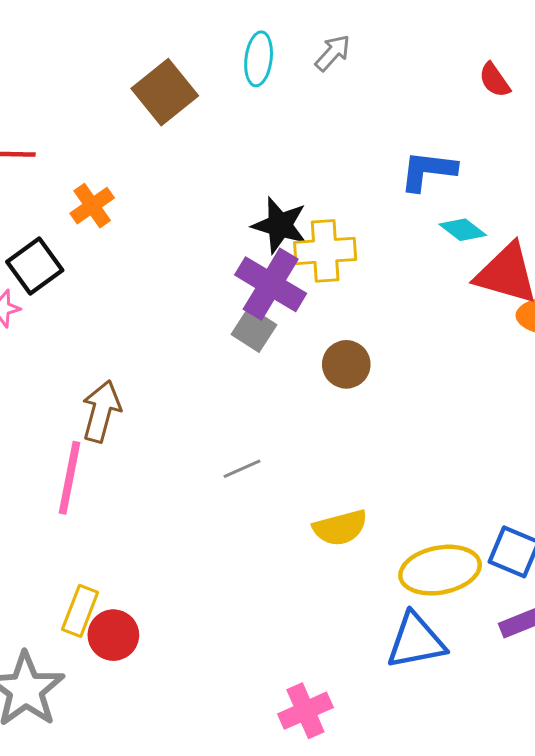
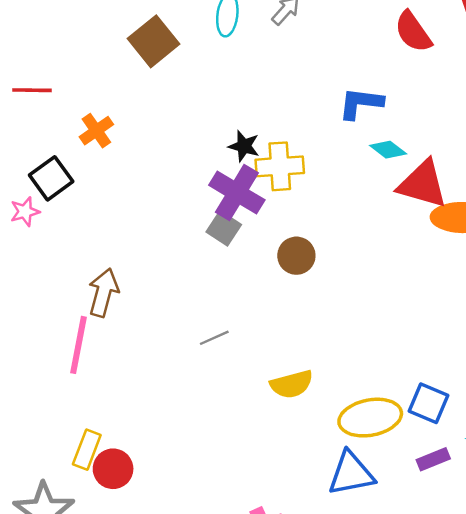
red semicircle: (494, 80) -> (413, 32), size x1.5
black star: (280, 225) -> (244, 146), size x0.7

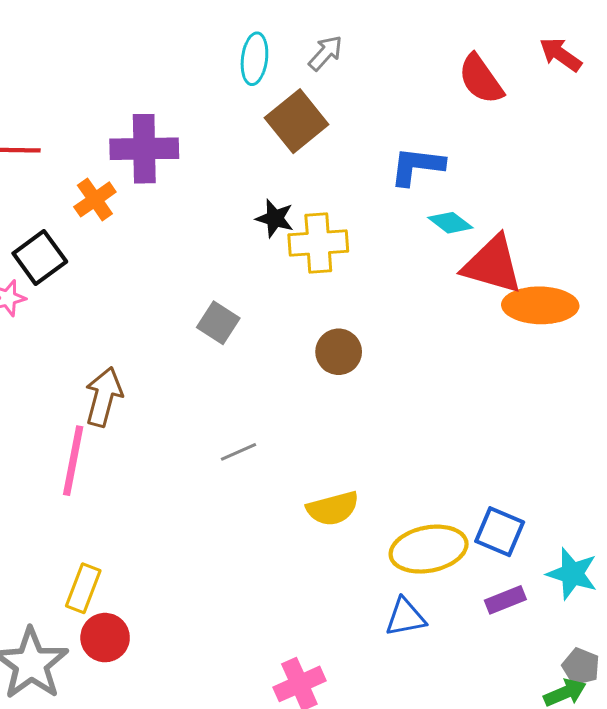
brown square: (154, 41) -> (297, 121), moved
purple cross: (237, 193) -> (144, 149), moved, turned -32
gray square: (224, 228) -> (218, 323), moved
red circle: (113, 469) -> (105, 638), moved
blue triangle: (351, 474) -> (405, 617), size x0.7

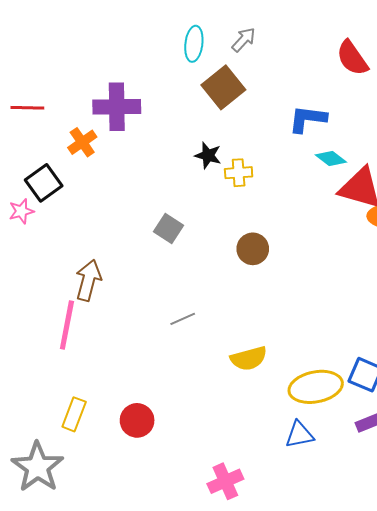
yellow cross: (318, 243) -> (239, 173), size x0.7
red circle: (105, 638) -> (137, 420), moved

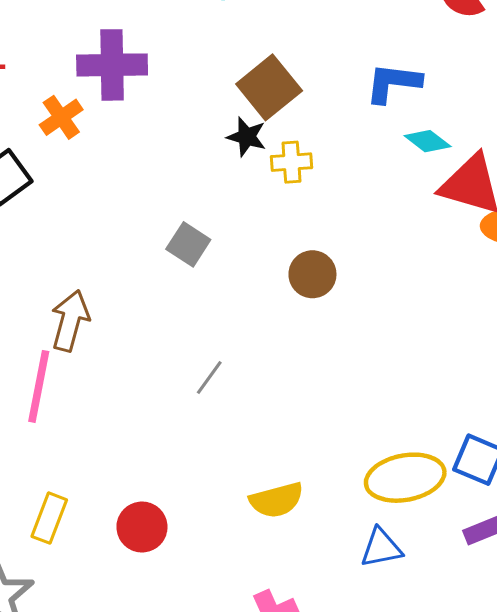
brown square: (223, 87) -> (269, 87), moved
gray line: (183, 319) -> (209, 377), turned -30
yellow semicircle: (249, 358) -> (277, 500), moved

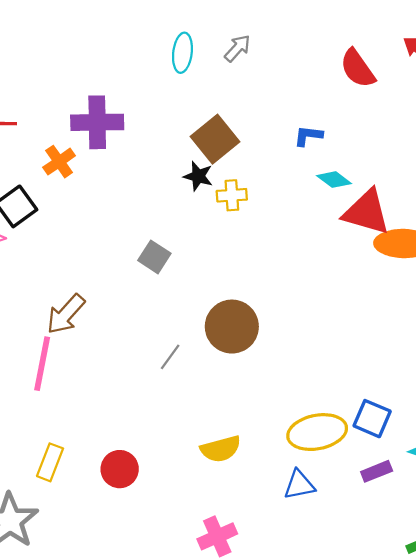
blue L-shape: (393, 83) -> (308, 136), size x0.7
brown circle: (312, 274) -> (232, 327), moved, size x1.5
brown arrow: (70, 321) -> (66, 314), turned -153

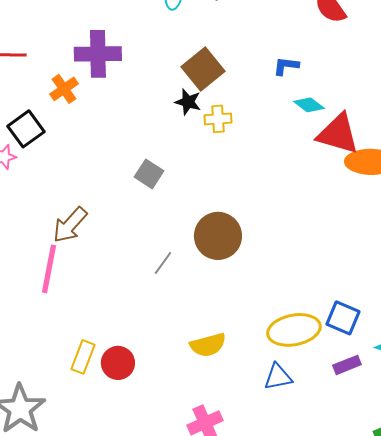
yellow rectangle: (50, 462) -> (83, 357), moved

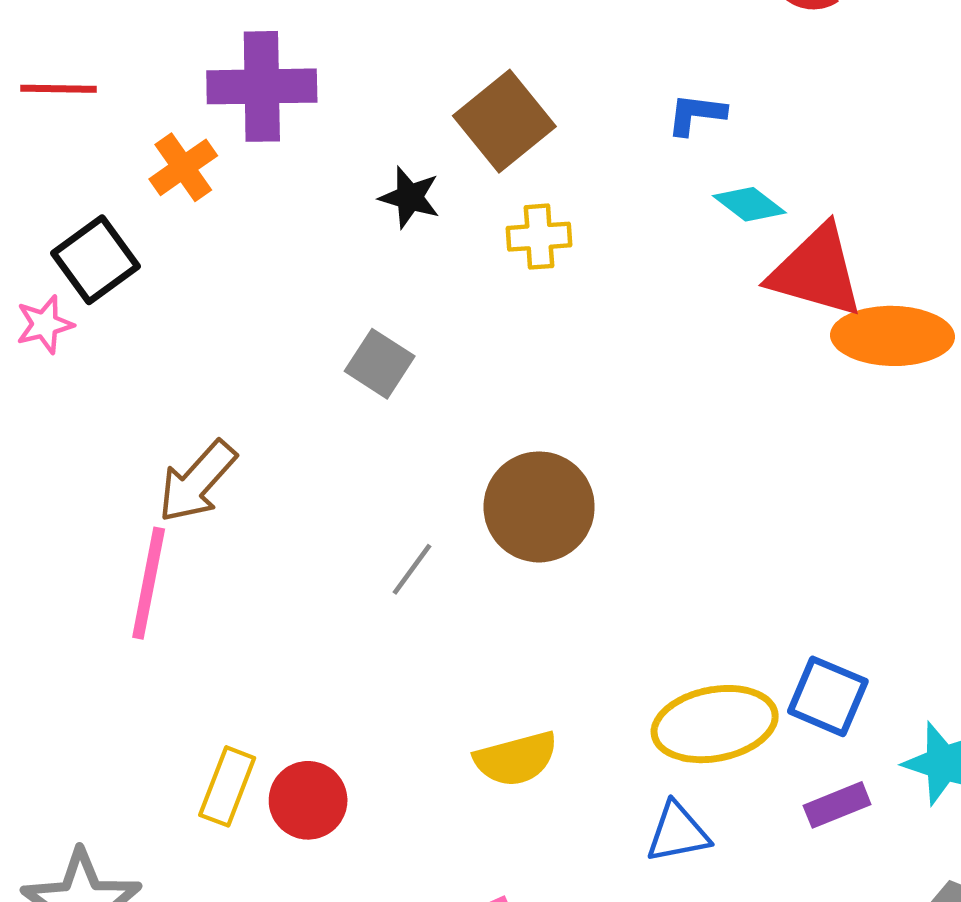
black star: (188, 102) -> (410, 197), moved

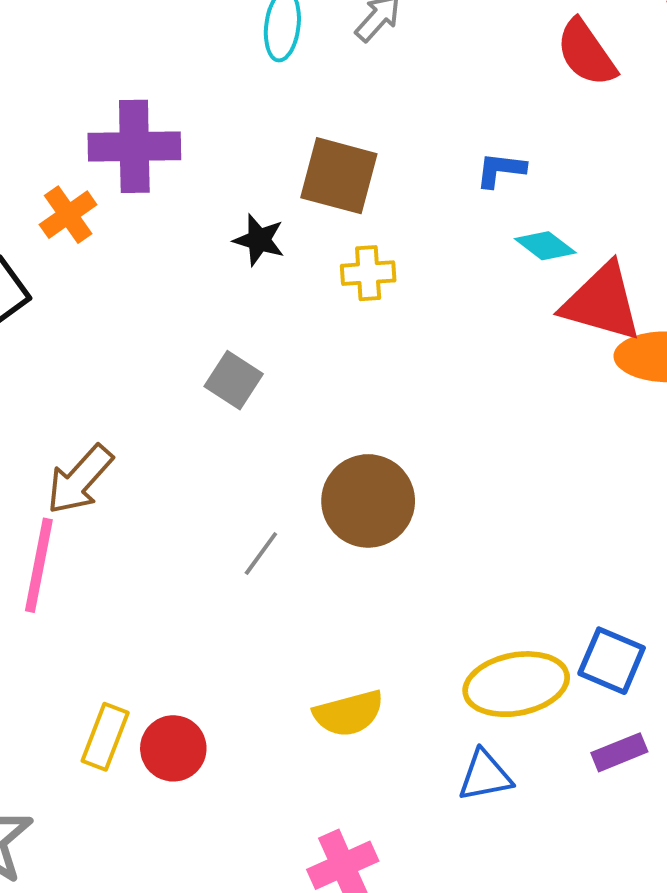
brown square: (504, 121) -> (339, 176), turned -36

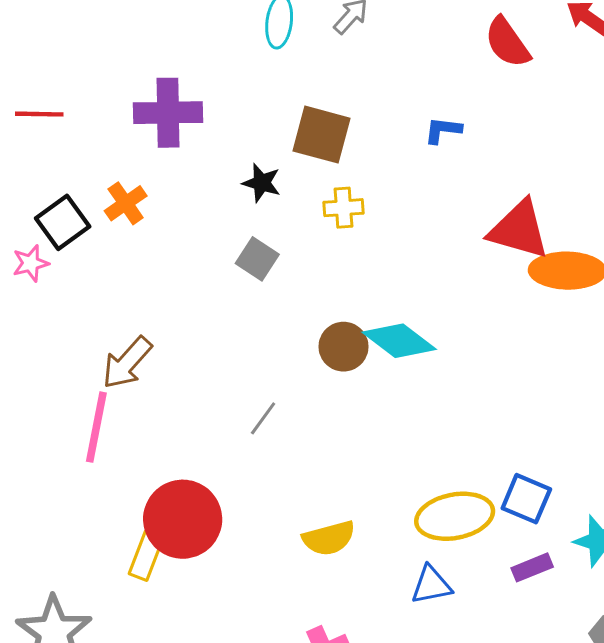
orange cross: (68, 215) -> (126, 203), moved
cyan diamond: (545, 246) -> (399, 341), moved, size x1.6
gray square: (234, 380) -> (257, 259), moved
brown circle: (368, 501) -> (343, 347), moved, size x0.7
red circle: (173, 748) -> (183, 519), moved, size x1.6

